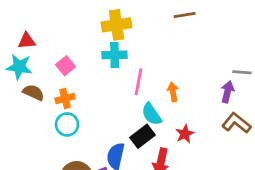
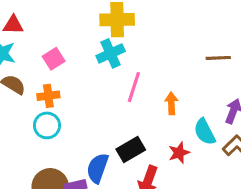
brown line: (185, 15) -> (218, 58), moved
cyan cross: (115, 55) -> (111, 53), turned -30
cyan semicircle: (152, 114) -> (205, 132), moved

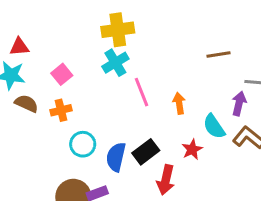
pink line: (134, 87) -> (141, 92), turned -32
cyan circle: (47, 125) -> (83, 144), moved
blue semicircle: (98, 168) -> (116, 157), moved

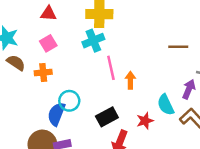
red triangle: (19, 47) -> (48, 14), moved
orange arrow: (179, 103) -> (130, 80), moved
cyan circle: (83, 144) -> (69, 101), moved
blue semicircle: (116, 157) -> (56, 114), moved

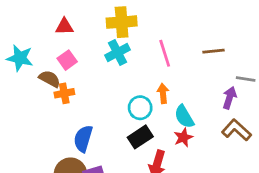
brown semicircle: (16, 63) -> (50, 79), moved
pink line: (111, 68) -> (165, 53), moved
cyan circle: (69, 101) -> (140, 108), moved
cyan semicircle: (166, 105) -> (184, 117), moved

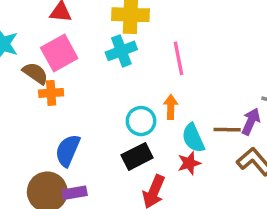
brown line: (213, 51) -> (227, 130), moved
pink square: (67, 60) -> (59, 53), size x1.5

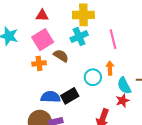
brown semicircle: (35, 73) -> (61, 56), moved
blue semicircle: (68, 150) -> (51, 97), turned 72
black rectangle: (137, 156) -> (70, 96), moved

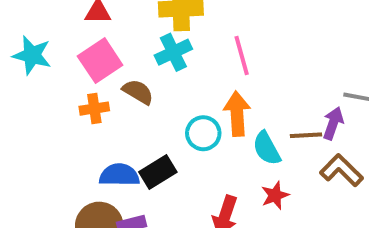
orange arrow: (110, 68) -> (237, 114), size x1.5
red star: (123, 101) -> (275, 195), moved

